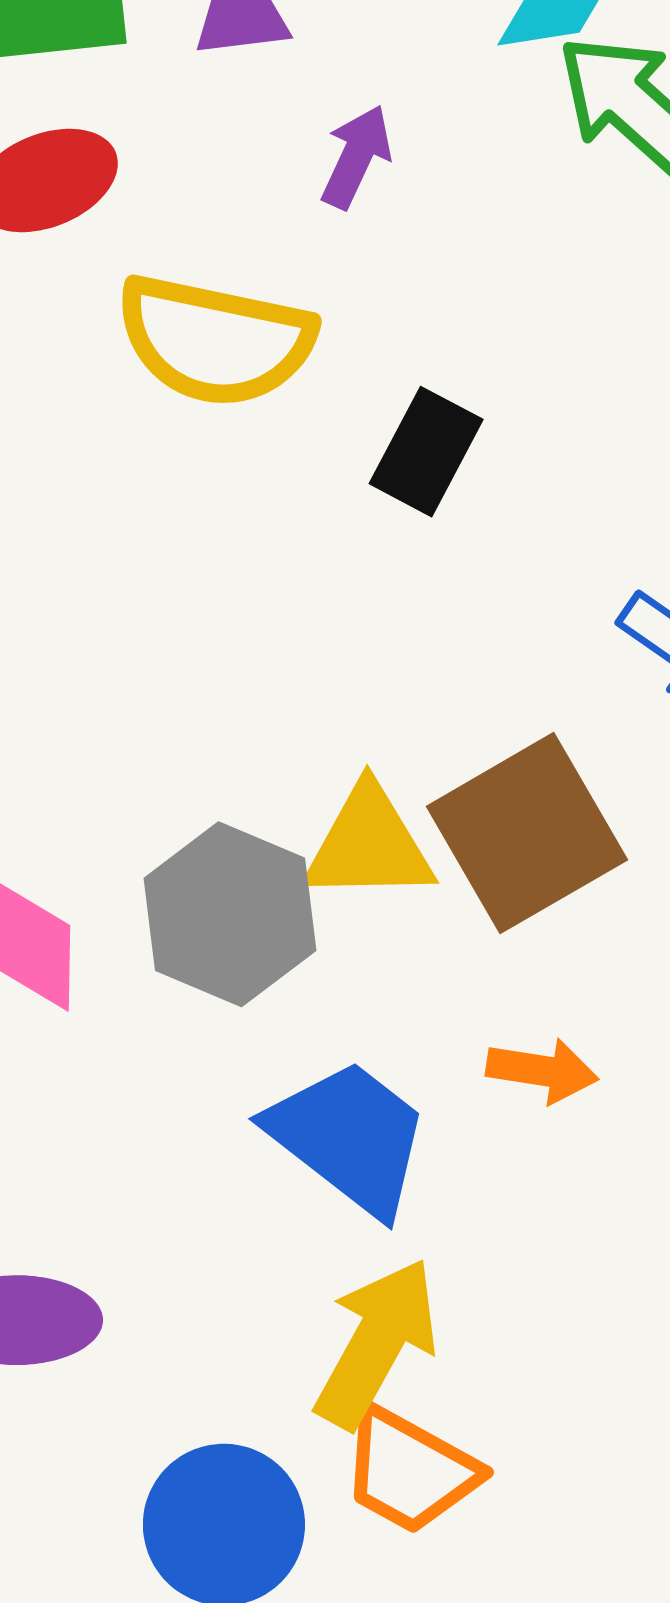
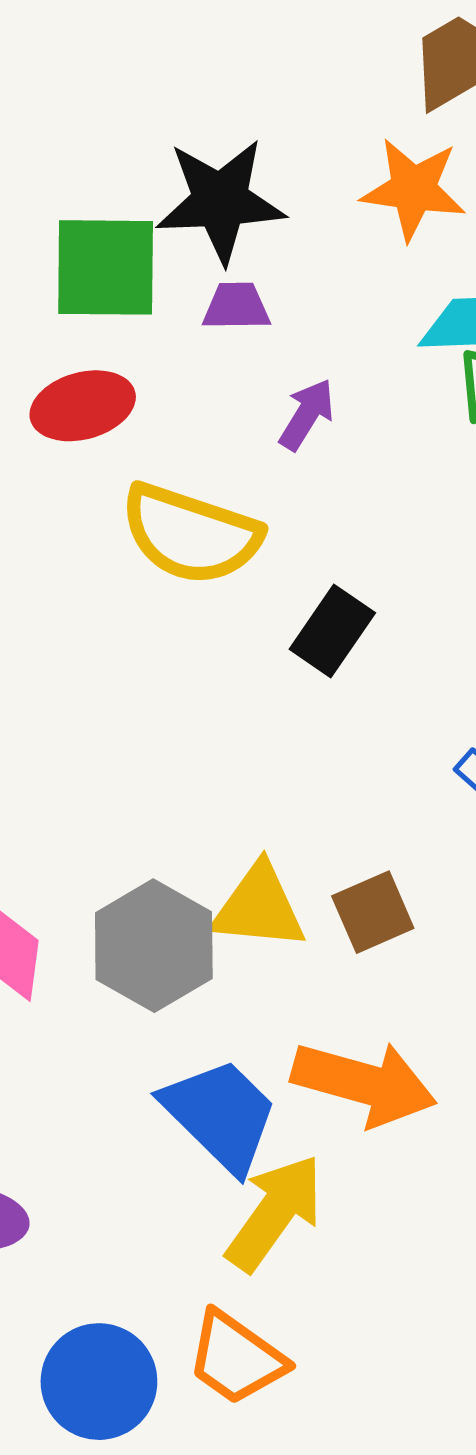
brown square: (527, 833) -> (373, 912), size x0.6
orange arrow: (542, 1071) -> (364, 1083), size x1.8
yellow arrow: (377, 1343) -> (275, 1213), moved

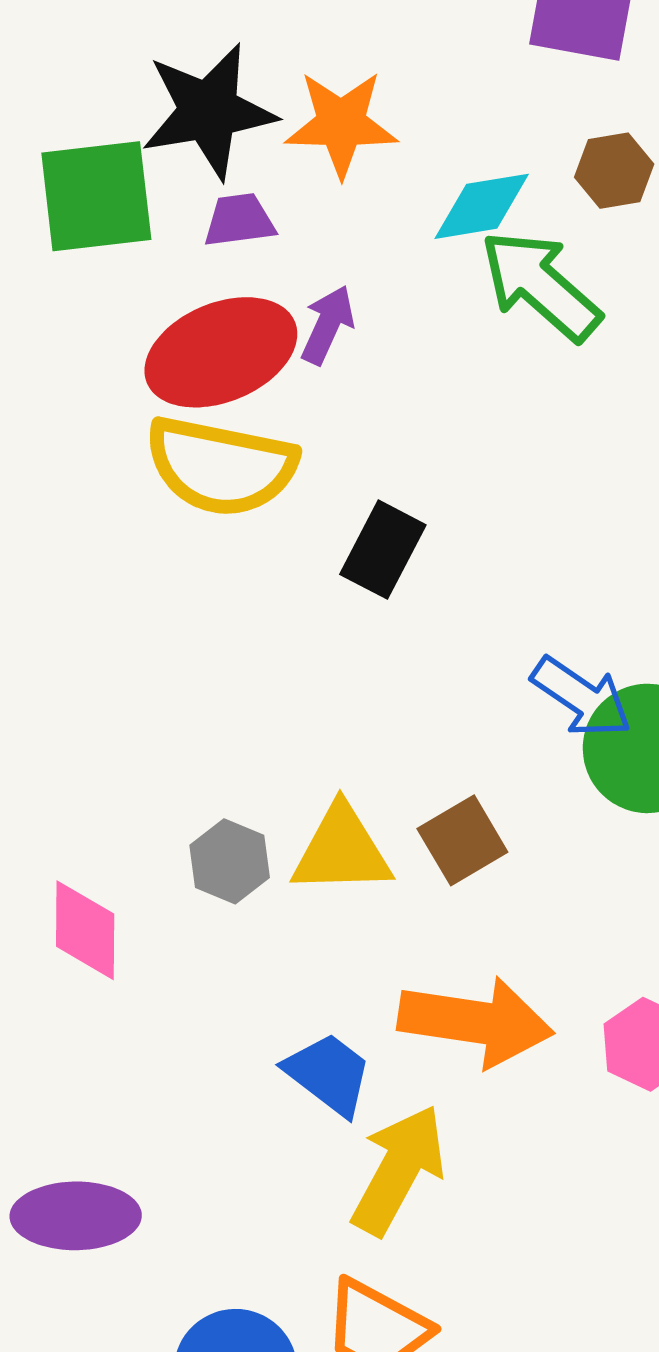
orange star: (413, 189) -> (341, 124), moved
red ellipse: (83, 406) -> (221, 352), moved, size x1.4
gray hexagon: (154, 946) -> (230, 861), moved, size x0.6
blue trapezoid: (220, 1115) -> (329, 1074), size x0.7

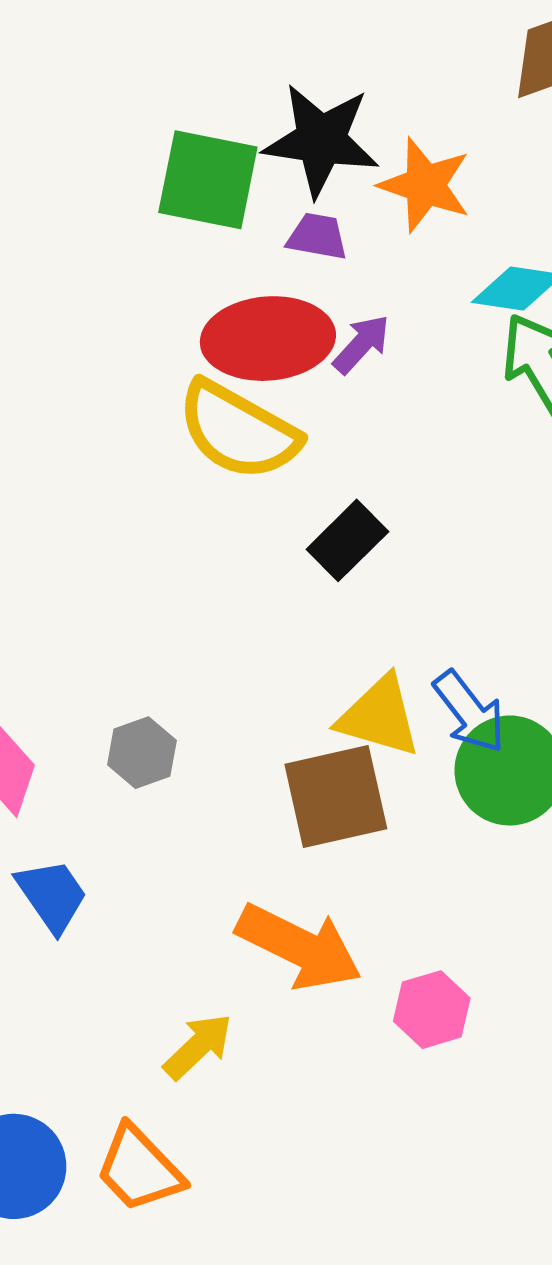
brown square: (462, 840) -> (336, 797), size x1.5
yellow triangle: (342, 850) -> (379, 716), moved
blue trapezoid: (329, 1074) -> (52, 895), moved
yellow arrow: (399, 1170) -> (198, 1046), size x0.7

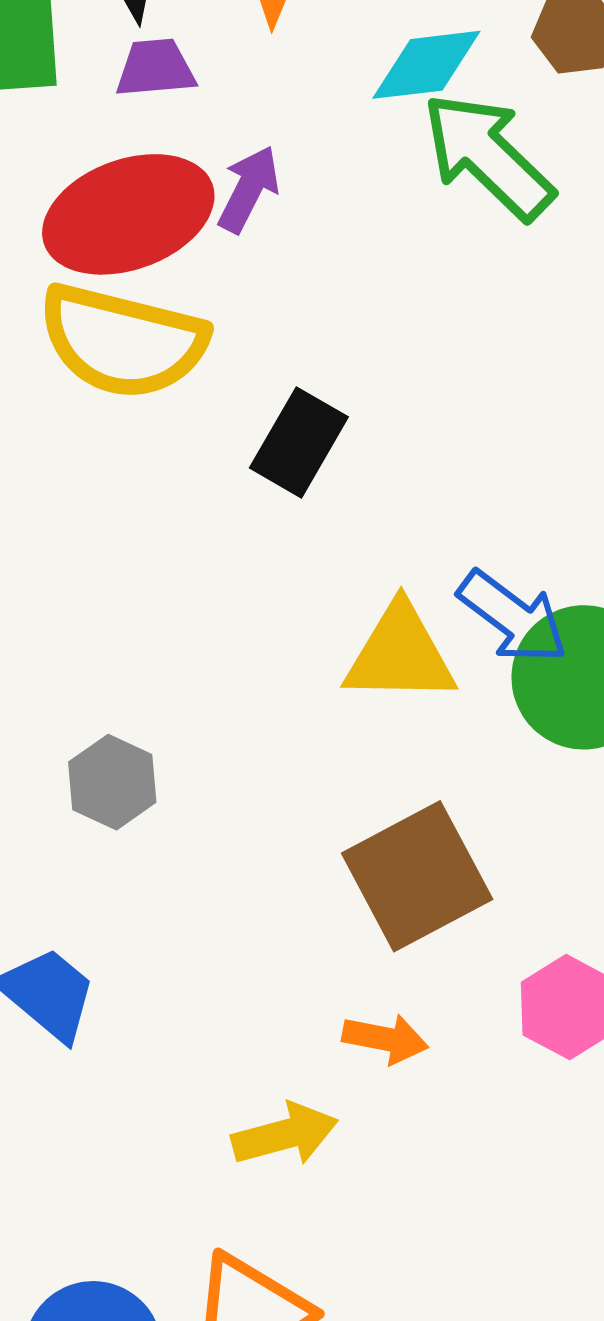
brown square: (336, 797) -> (417, 876), moved
orange arrow: (299, 947) -> (385, 1039), moved, size x0.5
yellow arrow: (198, 1046) -> (285, 1135), turned 44

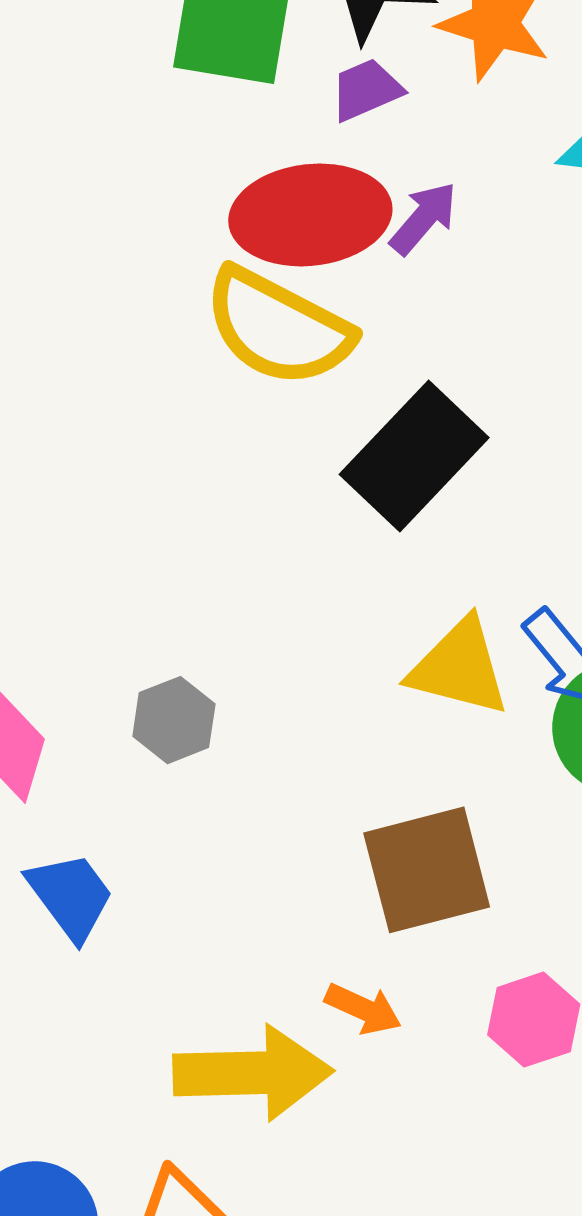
purple trapezoid: (155, 68) -> (366, 90), turned -32
black rectangle: (299, 442) -> (414, 456), size x1.5
yellow arrow: (285, 1135) -> (253, 1073), size x1.6

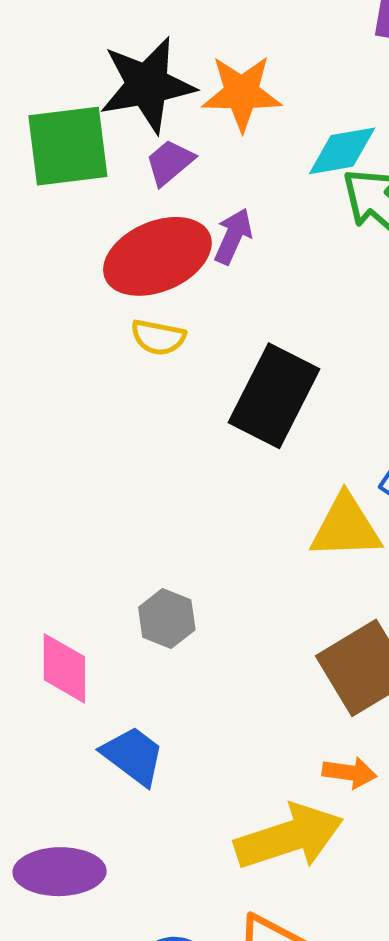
yellow semicircle: (278, 327) -> (158, 337), size x0.5

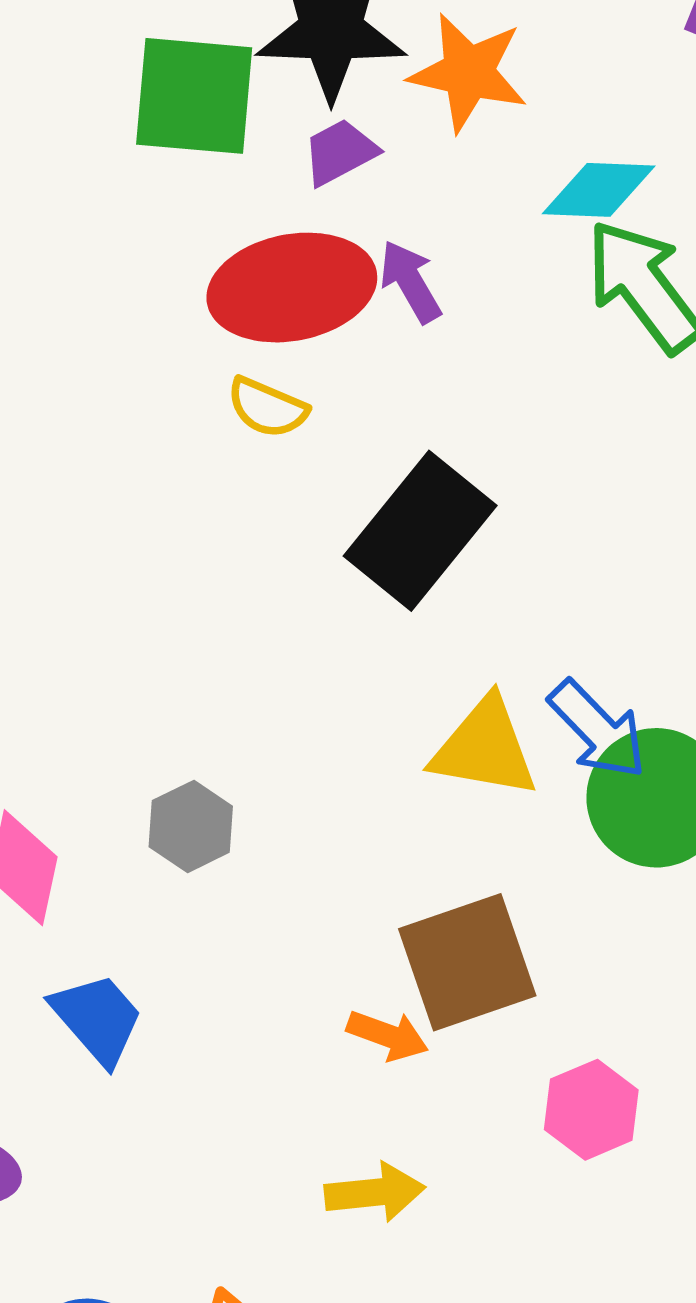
purple arrow: (233, 236) -> (410, 282), turned -66
orange arrow: (349, 773) -> (388, 1035), moved
yellow arrow: (289, 837) -> (375, 1192), moved, size x0.6

